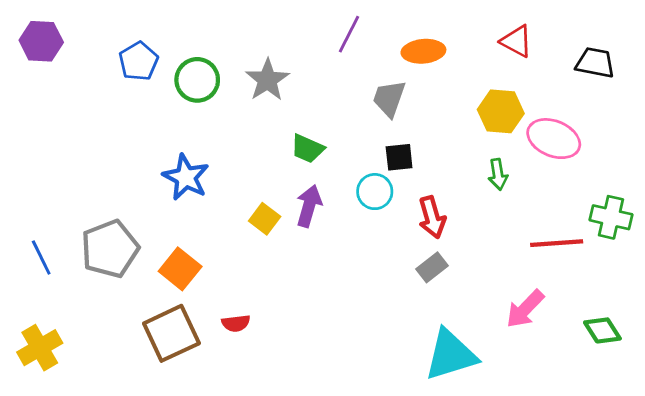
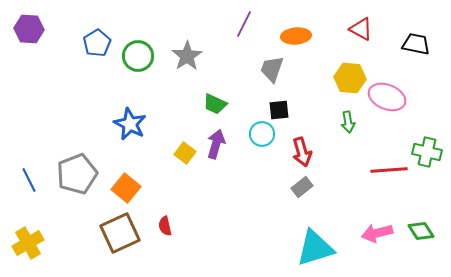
pink arrow: (525, 309) -> (377, 233), moved, turned 32
red semicircle: (236, 323) -> (165, 226), turned 84

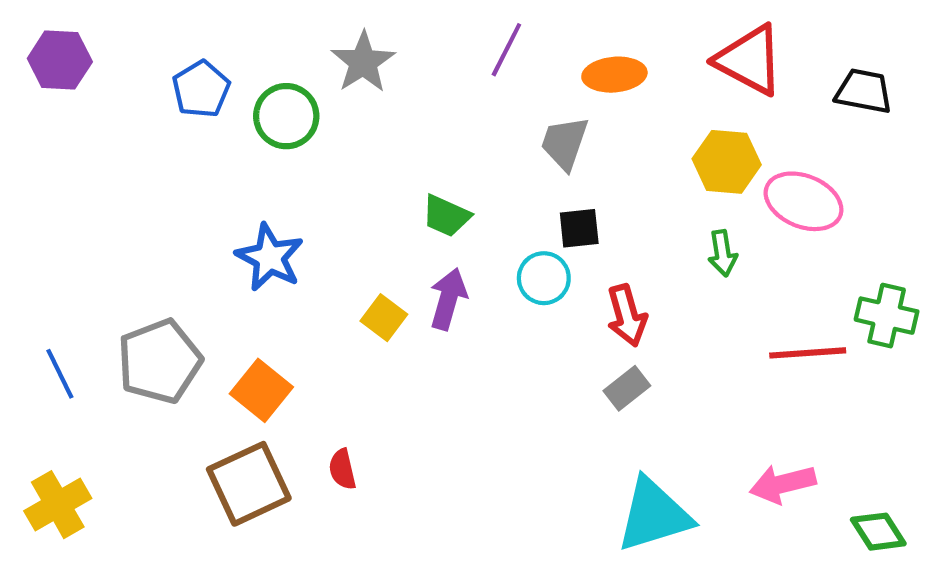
red triangle: (361, 29) -> (749, 60), size x1.5
gray star: (187, 56) -> (363, 62), moved
green diamond: (421, 231) -> (878, 532), moved

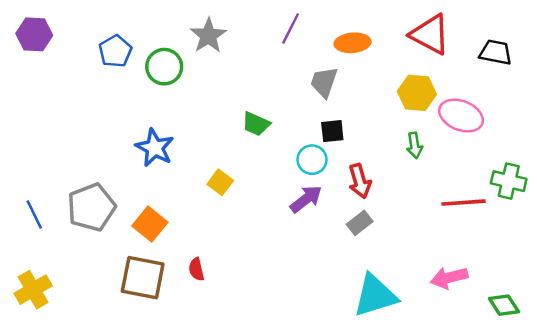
purple arrow: (448, 299) -> (306, 199), moved, turned 36
brown square: (249, 484) -> (143, 278), turned 36

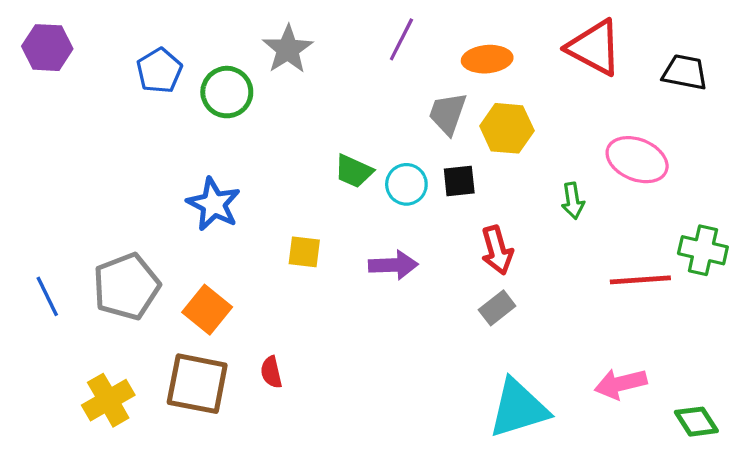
yellow hexagon: (417, 93) -> (507, 128), moved
cyan circle: (312, 160) -> (406, 184), moved
yellow square: (220, 182) -> (304, 252), turned -30
purple arrow: (306, 199) -> (393, 265), moved, turned 36
yellow cross: (33, 290) -> (108, 400), moved

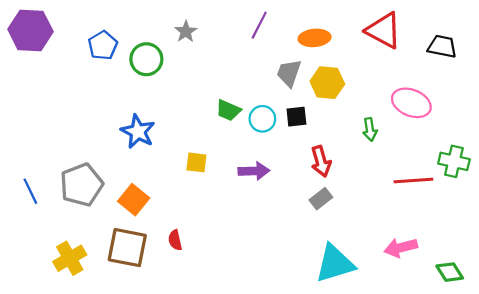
purple hexagon: (47, 48) -> (30, 30), size x1.4
gray star: (288, 49) -> (186, 32), size x0.7

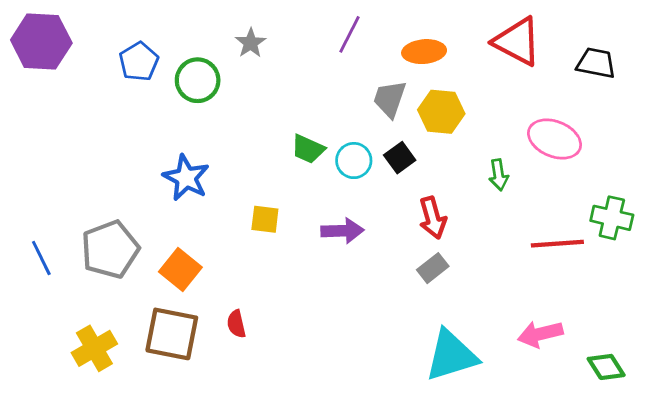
black square: (296, 117) -> (400, 158), turned -30

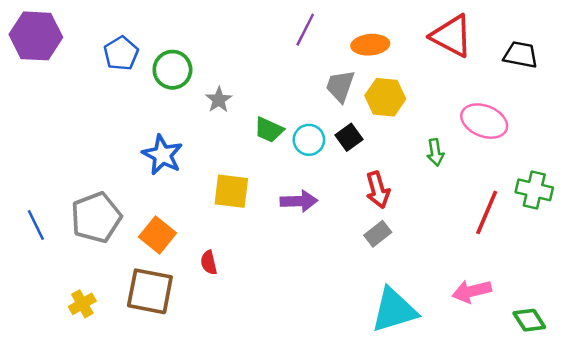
gray star: (251, 43) -> (219, 100), moved
yellow square: (265, 219) -> (231, 191), size x1.4
red line: (557, 244) -> (487, 212), turned -63
red semicircle: (236, 324) -> (209, 263), moved
yellow cross: (94, 348) -> (82, 304), size x0.7

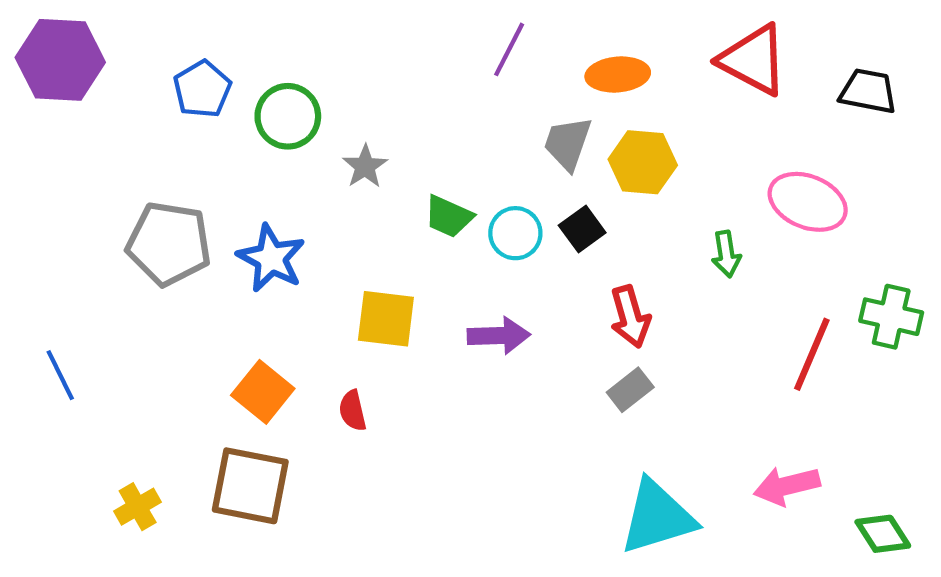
gray pentagon: (96, 217) -> (169, 244), moved, turned 30
red semicircle: (209, 263) -> (353, 411), moved

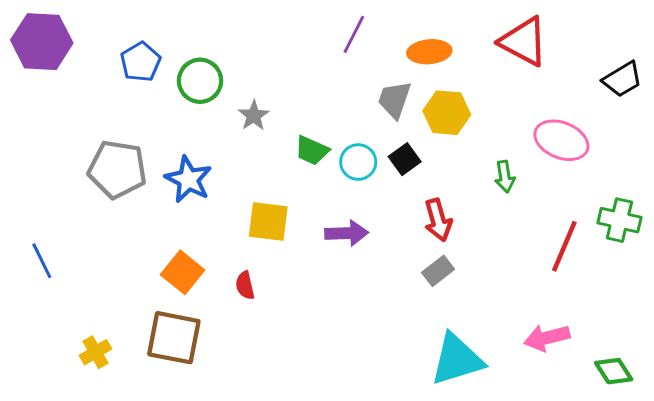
black trapezoid: (868, 91) -> (622, 79), moved, turned 138

